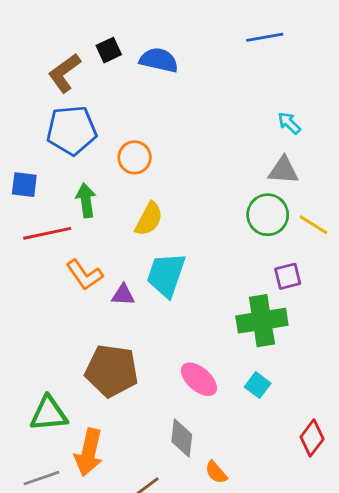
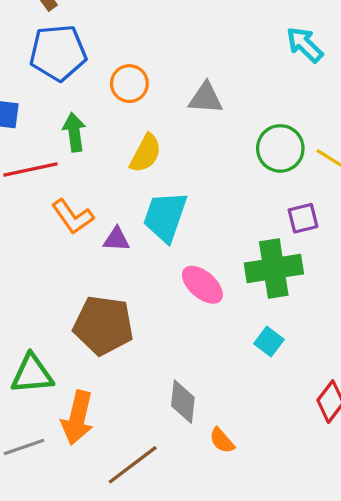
cyan arrow: (289, 123) -> (305, 45), size x1.4
gray triangle: (283, 170) -> (206, 98), moved
pink ellipse: (199, 379) -> (202, 285), moved

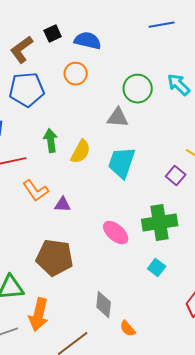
orange circle: (129, 84) -> (76, 74), moved
green arrow: (74, 132) -> (51, 141), moved
green circle: (280, 148) -> (138, 89), moved
cyan trapezoid: (165, 217) -> (122, 163), moved
purple square: (303, 218) -> (176, 176), moved, turned -36

